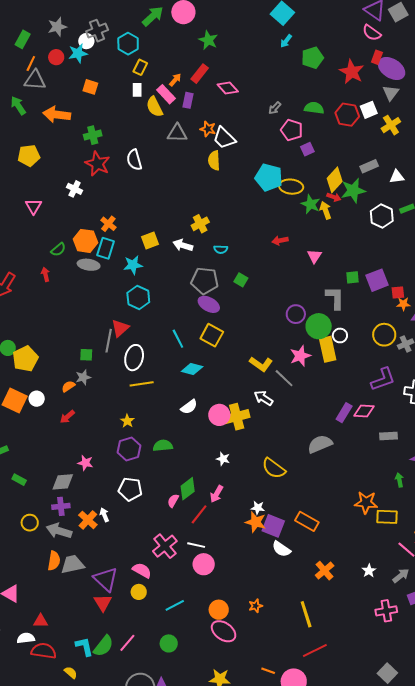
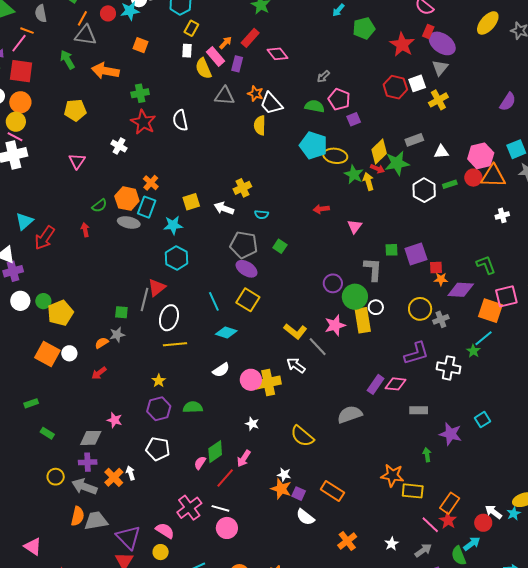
green semicircle: (314, 108) -> (315, 106), moved
purple square: (273, 526) -> (299, 494), size x0.6

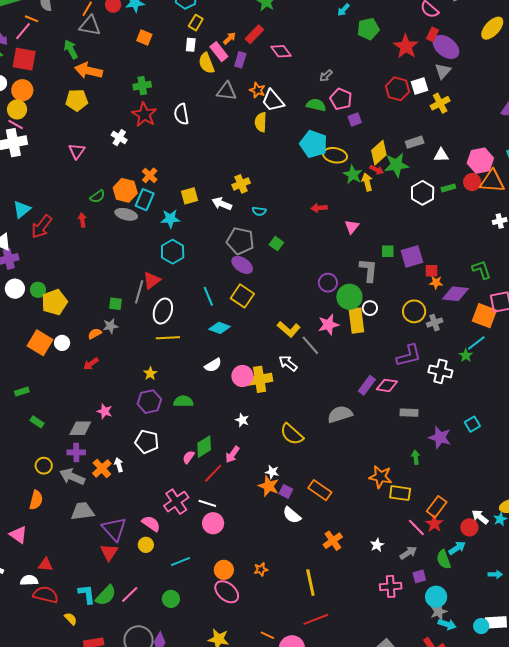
orange arrow: (105, 71) -> (89, 71), moved
orange semicircle: (78, 516) -> (36, 500), moved

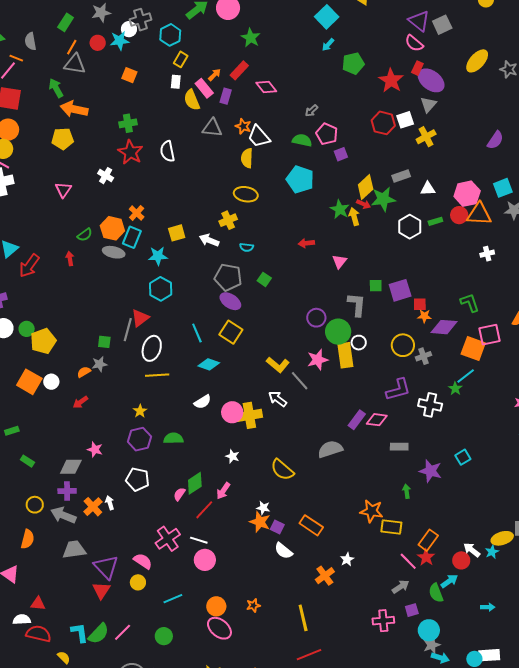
yellow ellipse: (335, 155) -> (246, 194), moved
white star: (377, 545) -> (347, 559), moved

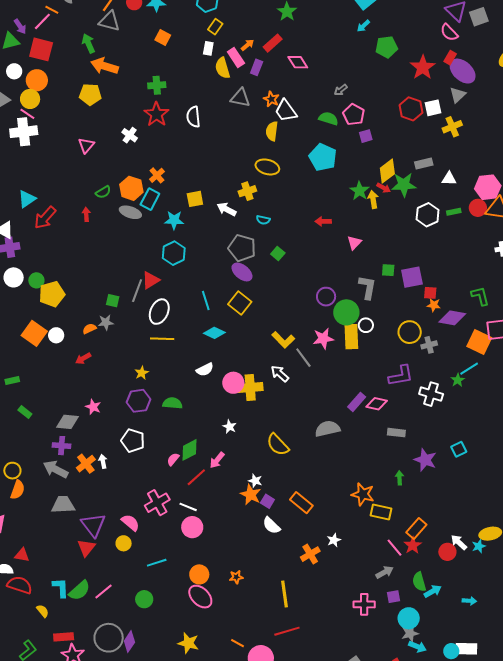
yellow circle: (35, 505) -> (12, 471), moved
cyan arrow: (449, 581) -> (433, 591), moved

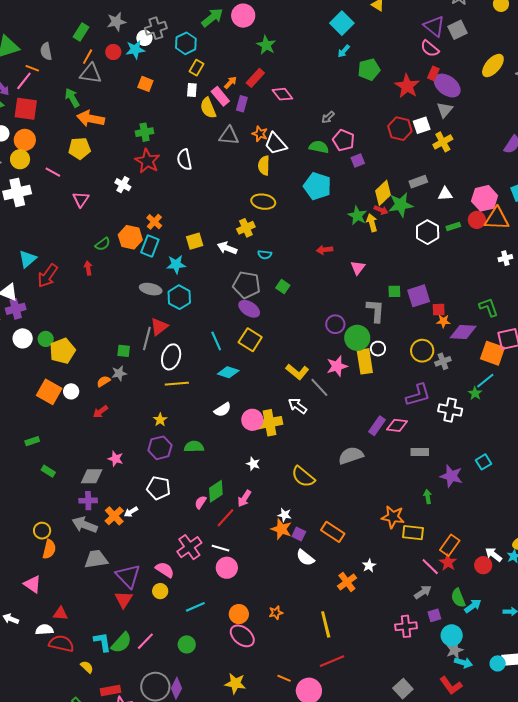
pink line: (27, 114) -> (53, 172), moved
gray ellipse: (130, 212) -> (151, 289), moved
white arrow: (103, 461) -> (131, 512), turned -104

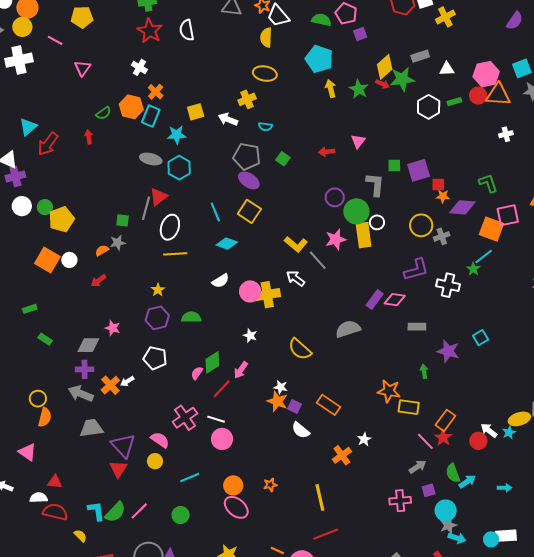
white cross: (123, 185) -> (139, 67), moved
yellow arrow: (372, 223) -> (331, 88), moved
red arrow: (324, 250) -> (327, 152), moved

